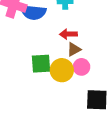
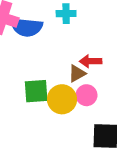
red arrow: (68, 34) -> (91, 61), moved

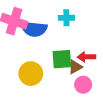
green square: (36, 91) -> (62, 59), moved
yellow circle: (62, 99) -> (31, 74), moved

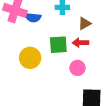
blue semicircle: (34, 29) -> (33, 17), size x0.7
brown triangle: (75, 67) -> (85, 24), moved

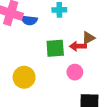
brown triangle: (85, 24) -> (88, 38), moved
yellow circle: (30, 58) -> (24, 77), moved

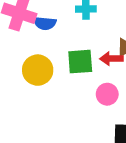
yellow circle: (24, 77) -> (38, 70), moved

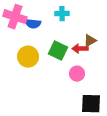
green square: (80, 62) -> (58, 51), turned 30

